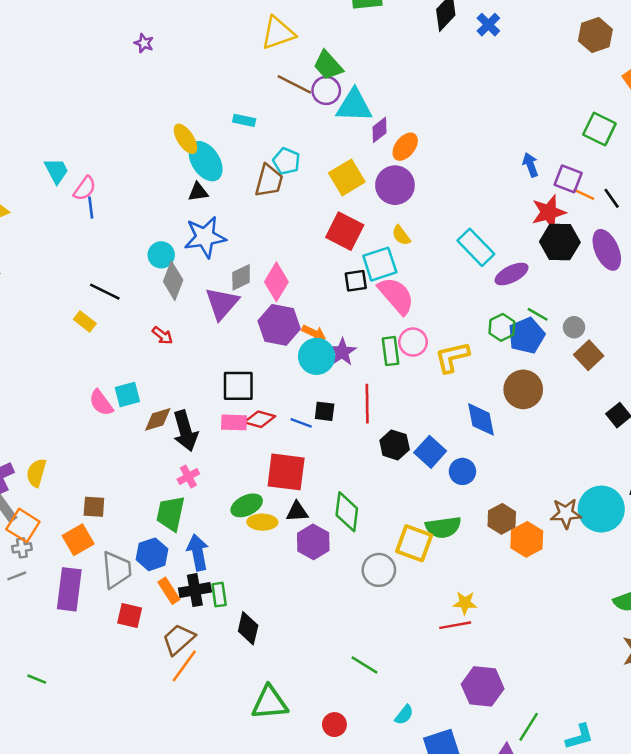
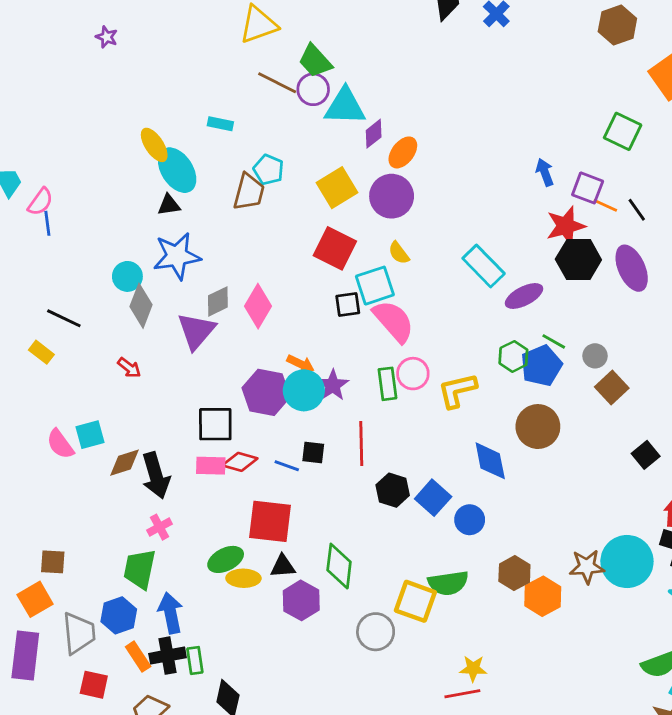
purple hexagon: (279, 325) -> (266, 392), moved

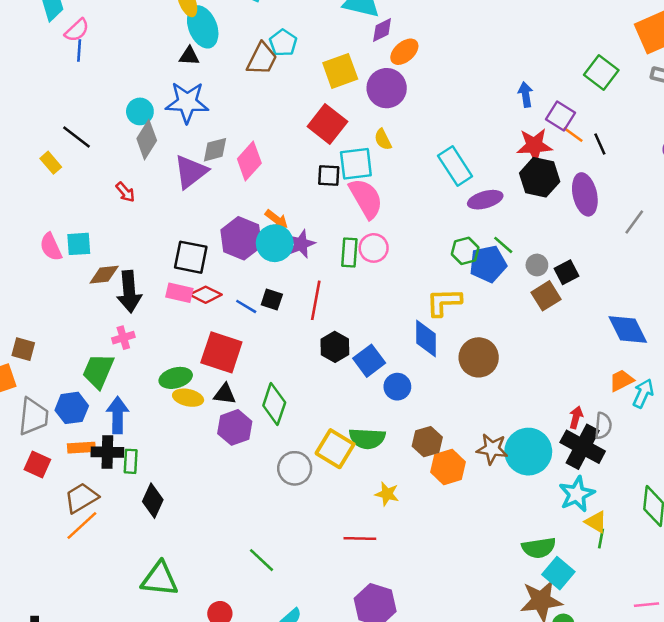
yellow L-shape: (457, 390) -> (444, 302), moved
brown circle: (538, 427) -> (479, 357), moved
black square: (646, 455) -> (567, 272), moved
orange rectangle: (138, 657) -> (81, 448), turned -72
yellow star: (473, 668) -> (387, 494), moved

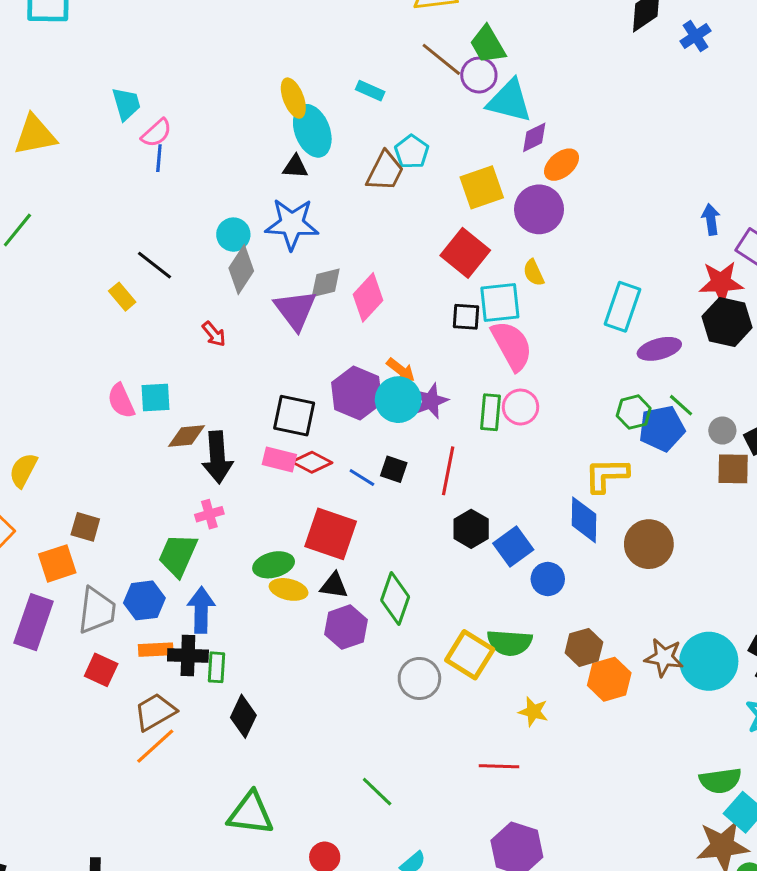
cyan rectangle: (455, 166) -> (622, 307), turned 51
purple triangle: (191, 172) -> (295, 310), turned -30
brown square: (546, 296) -> (733, 469), turned 32

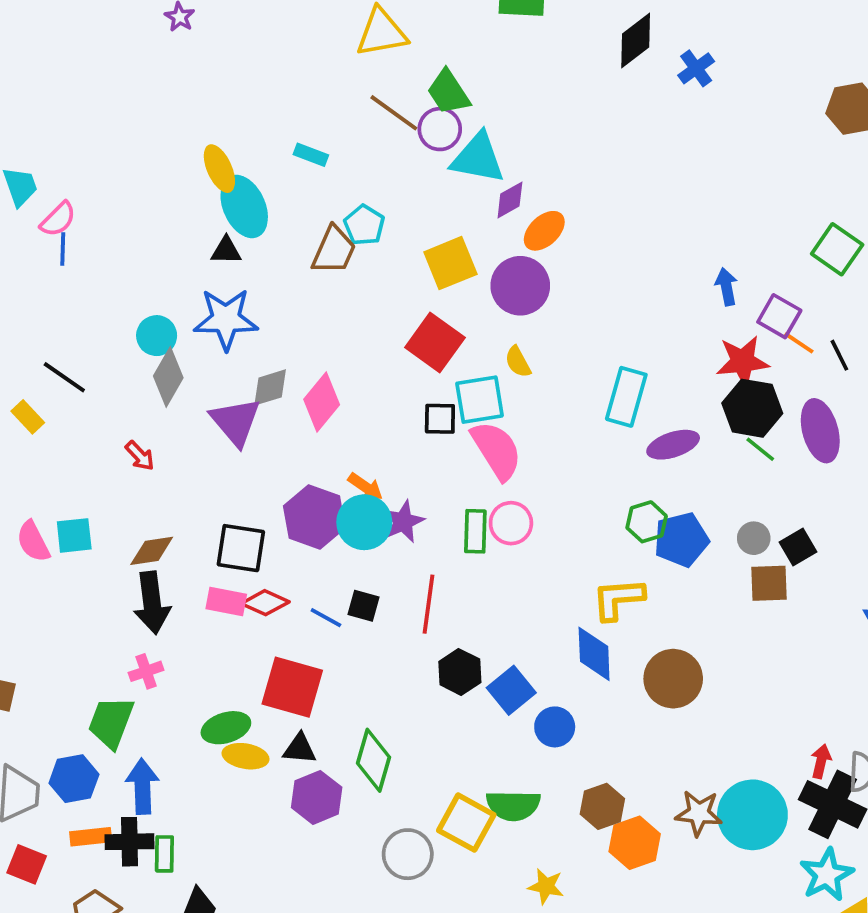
green line: (681, 405) -> (760, 449), moved
brown diamond: (187, 436) -> (152, 551), moved

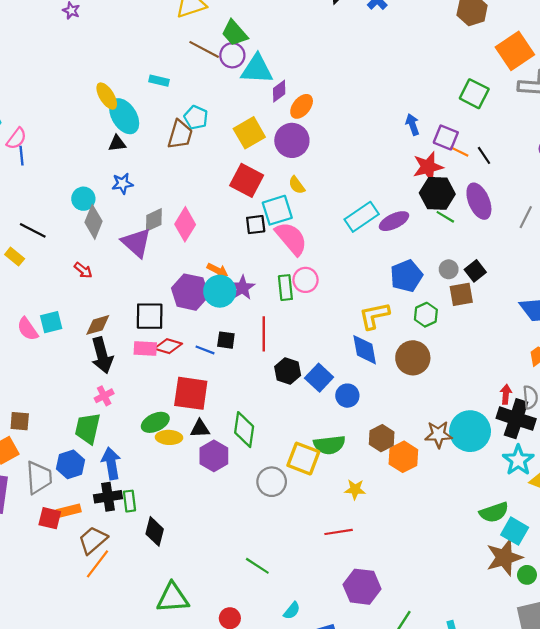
blue star: (226, 319) -> (122, 184), size x0.6
cyan rectangle: (626, 397) -> (362, 217), moved, turned 48
green hexagon: (647, 522) -> (426, 315), moved
orange rectangle: (91, 837) -> (69, 511), moved

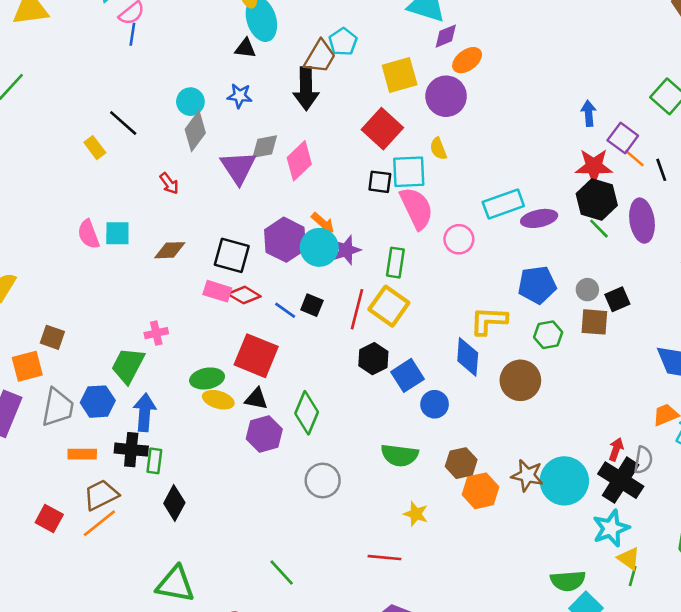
pink circle: (306, 280) -> (459, 239), moved
black arrow: (102, 355) -> (306, 89), moved
yellow square: (303, 459) -> (389, 306), moved
red square: (50, 518) -> (49, 519), moved

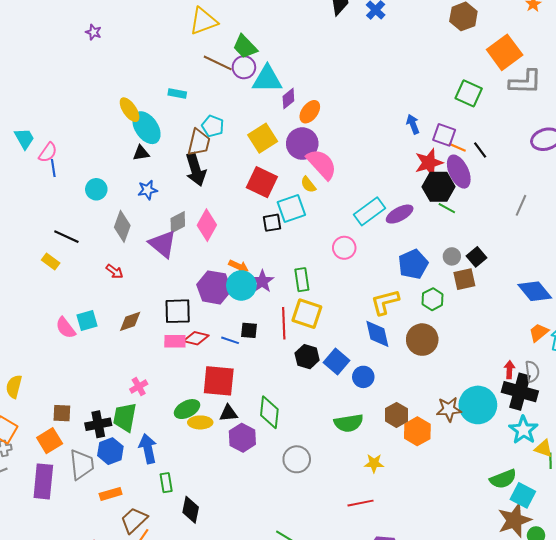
cyan circle: (190, 102) -> (96, 189), moved
pink semicircle: (416, 208) -> (322, 164), moved
purple ellipse: (642, 221) -> (459, 172), moved
black cross: (131, 450) -> (98, 424), moved

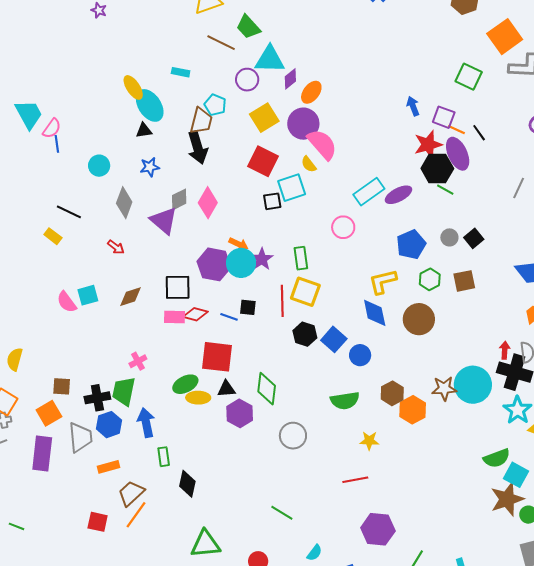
purple circle: (244, 67) -> (247, 80), moved
cyan trapezoid: (24, 139) -> (29, 114), size x1.4
brown square: (464, 279) -> (464, 281), moved

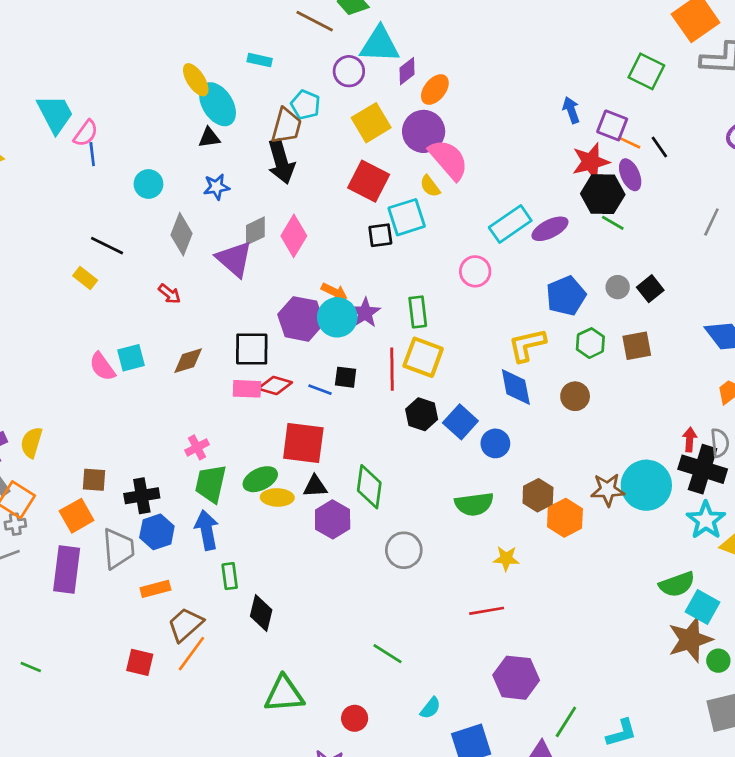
purple ellipse: (458, 154) -> (630, 175), size x0.7
brown circle: (419, 319) -> (575, 396), size x0.7
green trapezoid: (124, 391) -> (211, 484), moved

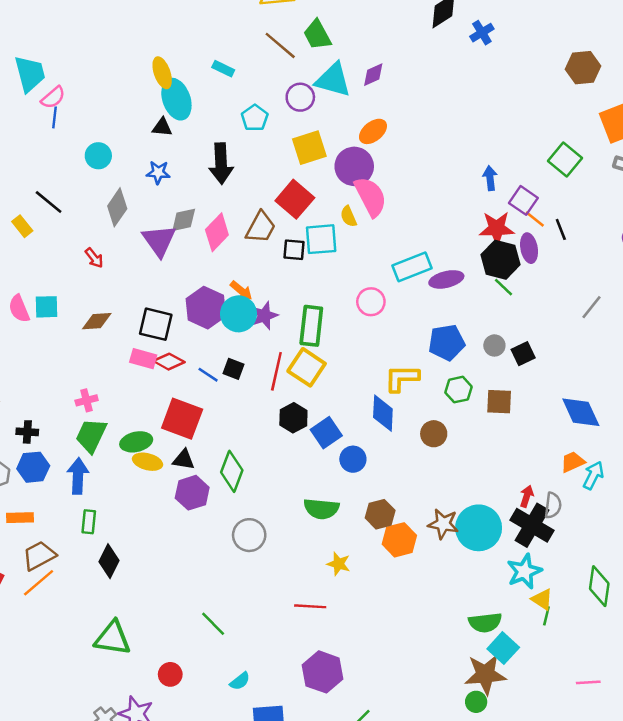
purple diamond: (407, 71) -> (373, 75), moved
brown trapezoid: (286, 126) -> (261, 227), moved
green rectangle: (418, 312) -> (311, 326), size x1.4
black cross: (142, 496) -> (27, 432), size x0.7
green circle: (718, 661) -> (476, 702), moved

